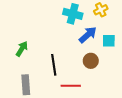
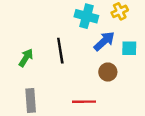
black line: (54, 65) -> (60, 51), moved

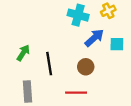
black line: (60, 51) -> (49, 64), moved
brown circle: (108, 72) -> (86, 67), moved

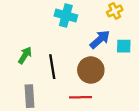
cyan cross: (78, 15) -> (66, 16), moved
brown circle: (86, 67) -> (91, 70), size x1.5

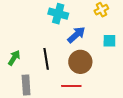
blue arrow: (100, 39) -> (76, 35), moved
green arrow: (25, 55) -> (14, 58), moved

